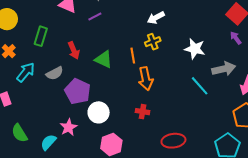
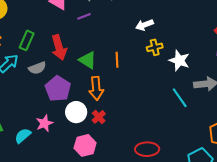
green rectangle: (41, 36) -> (27, 40), moved
yellow cross: (153, 42) -> (155, 47), moved
red arrow: (74, 50) -> (59, 47), size x1.4
orange arrow: (146, 79) -> (96, 88), moved
red cross: (143, 112) -> (99, 117), moved, turned 32

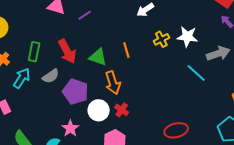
yellow cross: (155, 47) -> (161, 39), moved

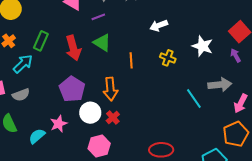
white star: (187, 37) -> (202, 46), moved
yellow cross: (161, 39) -> (168, 58), turned 35
green triangle: (98, 57) -> (102, 43), moved
gray semicircle: (51, 76) -> (21, 95), moved

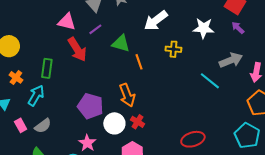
white arrow: (159, 26) -> (156, 21), size x1.4
green triangle: (102, 43) -> (121, 43), moved
red arrow: (73, 48) -> (77, 49), moved

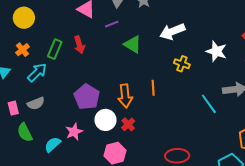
red arrow: (77, 49) -> (79, 45), moved, size x0.7
orange line: (139, 62) -> (153, 88), moved
pink rectangle: (21, 125) -> (13, 108), moved

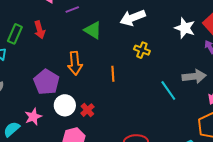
white star: (216, 51) -> (185, 28), moved
orange arrow: (125, 96) -> (75, 63), moved

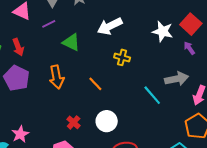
orange line: (113, 74) -> (95, 84), turned -35
purple pentagon: (46, 82) -> (17, 78), moved
white circle: (65, 105) -> (107, 121), moved

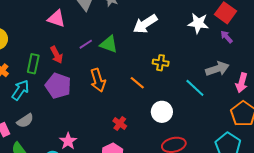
purple line: (49, 24) -> (86, 44), moved
yellow cross: (122, 57) -> (161, 63), moved
white circle: (107, 121) -> (162, 112), moved

